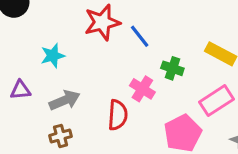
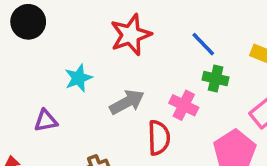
blue line: (140, 36) -> (203, 44), moved
gray arrow: (65, 100) -> (127, 102), moved

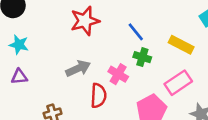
cyan star: (78, 78) -> (19, 45), moved, turned 30

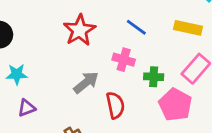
green cross: (142, 57) -> (154, 77), moved
pink cross: (118, 74) -> (124, 60), moved

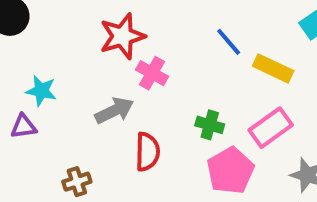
blue line: (136, 27) -> (229, 42), moved
pink cross: (124, 60) -> (152, 73), moved
cyan star: (17, 74) -> (41, 91), moved

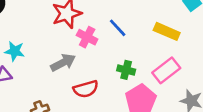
blue line: (229, 42) -> (118, 28), moved
red semicircle: (147, 152) -> (86, 89), turned 75

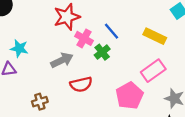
green cross: (126, 70) -> (102, 52), moved, turned 35

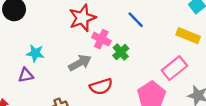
blue line: (111, 31) -> (136, 20), moved
yellow rectangle: (155, 36) -> (188, 36), moved

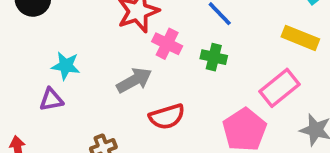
green cross: (121, 52) -> (214, 57), moved, turned -35

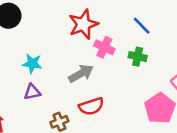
purple triangle: (51, 100) -> (32, 92), moved
red semicircle: (167, 117) -> (91, 106), moved

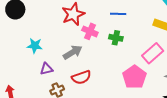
blue line: (142, 26) -> (118, 14), turned -42
purple triangle: (32, 92) -> (46, 69), moved

